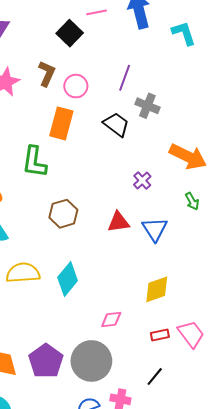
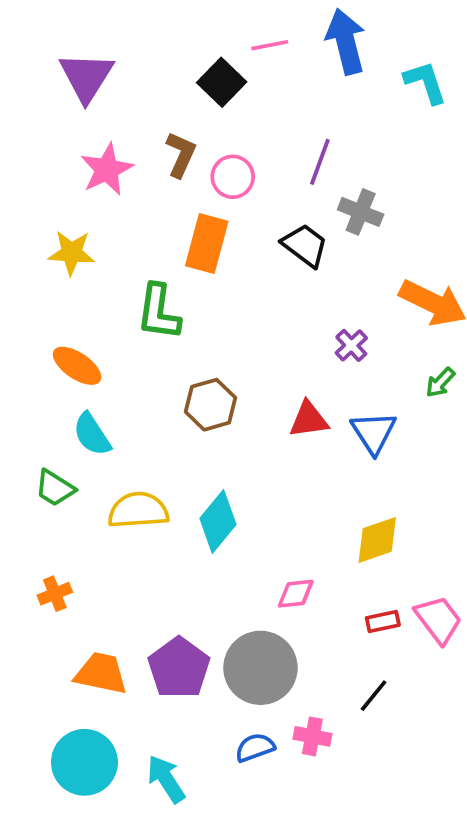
green arrow: (192, 201) -> (440, 382), turned 72

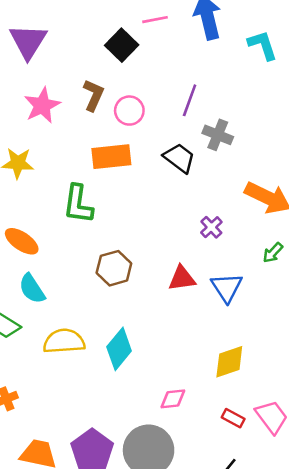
orange rectangle: (207, 243) -> (111, 157), turned 69
red rectangle: (383, 621) -> (233, 418), turned 40

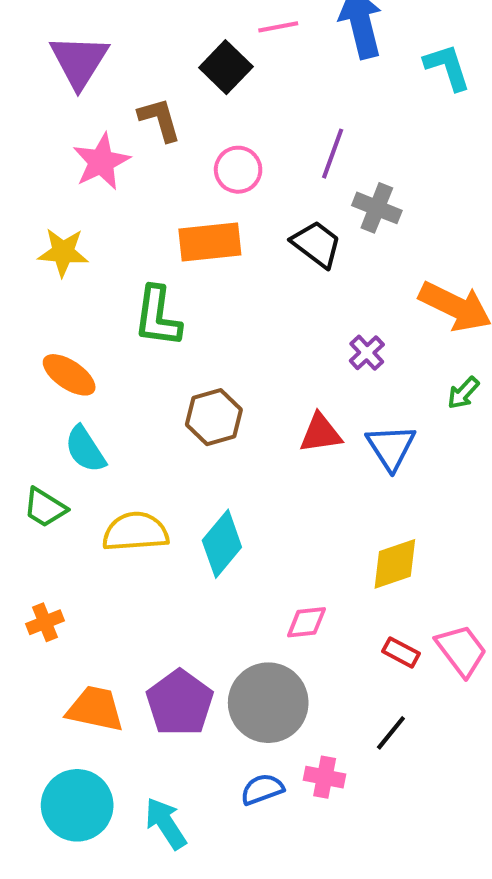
brown L-shape: (93, 95) -> (160, 119), moved, turned -40

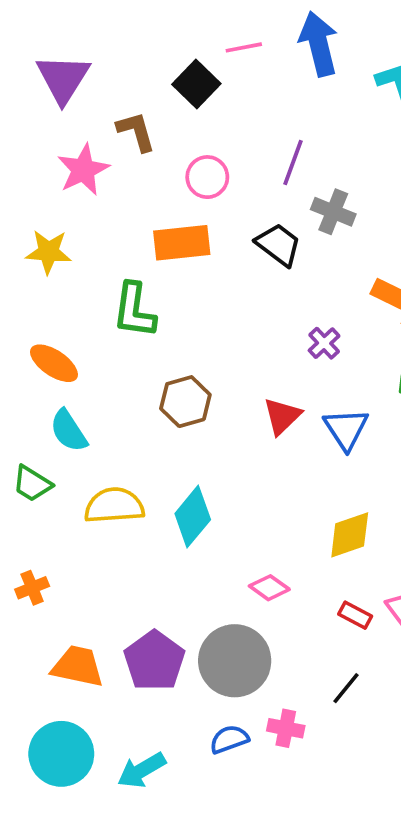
red triangle: (321, 433) -> (282, 416), turned -36
pink diamond: (306, 622) -> (269, 588), turned 42
cyan arrow: (166, 823) -> (142, 770), turned -87

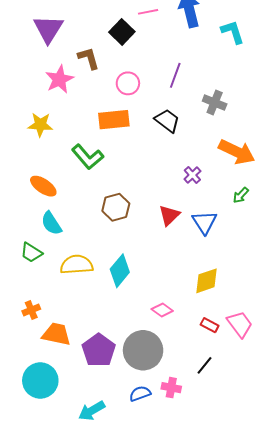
gray cross: (333, 212) -> (215, 102), moved
green L-shape: (134, 310) -> (88, 157), turned -48
orange trapezoid: (78, 666) -> (56, 334), moved
cyan circle: (61, 754) -> (40, 381), moved

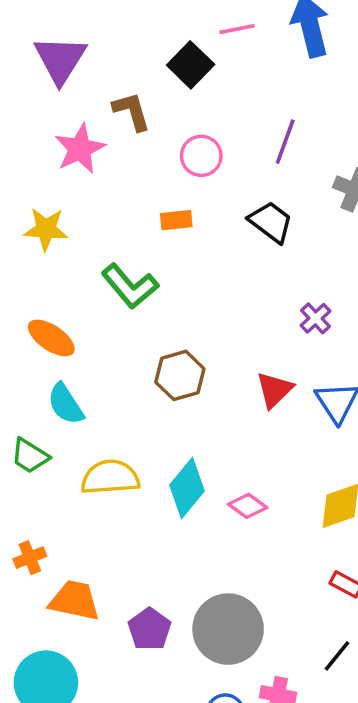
orange rectangle: (114, 120) -> (176, 220), size x0.6
pink diamond: (162, 310) -> (248, 506), moved
purple pentagon: (99, 350) -> (149, 629), size x0.7

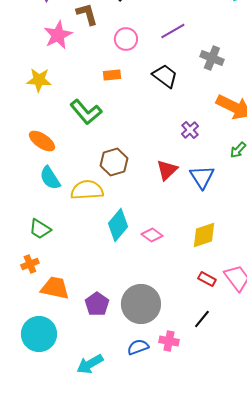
purple line: (285, 142) -> (173, 31), turned 40
green trapezoid: (30, 456) -> (40, 229), moved
yellow semicircle: (110, 477) -> (87, 190), moved

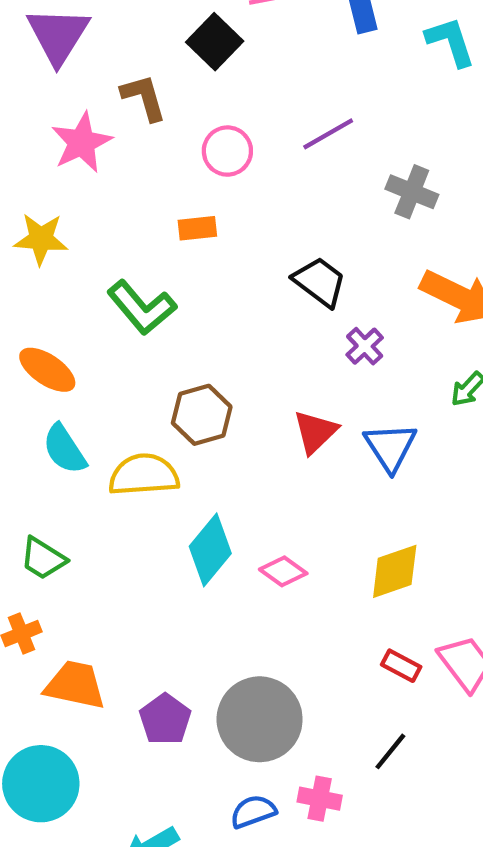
black trapezoid: (165, 76) -> (320, 282), moved

